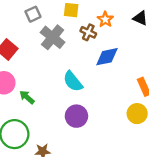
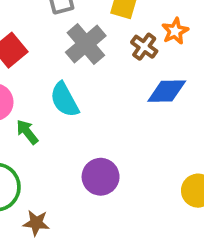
cyan semicircle: (73, 81) -> (64, 100), moved

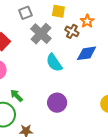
cyan semicircle: (64, 100) -> (54, 63), moved
green arrow: (27, 132) -> (16, 96), moved

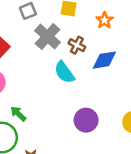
brown cross: (72, 31) -> (77, 45), moved
purple circle: (57, 103) -> (86, 120), moved

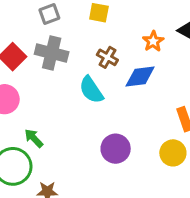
orange star: (104, 20) -> (153, 41), moved
gray cross: (47, 37) -> (52, 53), moved, turned -30

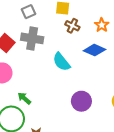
brown cross: (107, 57) -> (72, 26), moved
blue diamond: (140, 77) -> (95, 50), turned 35

